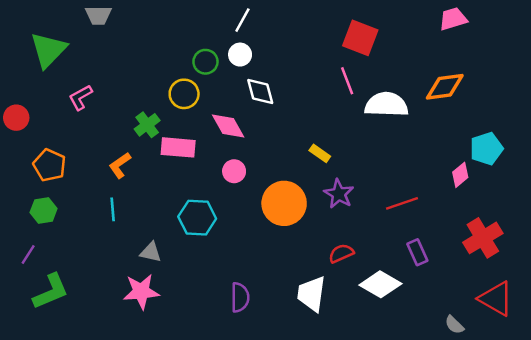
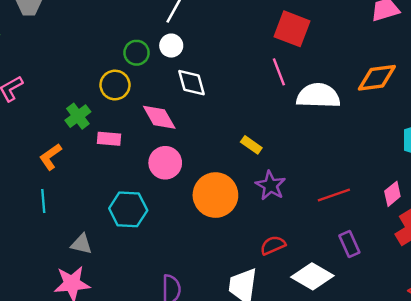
pink rectangle: (178, 147) -> (109, 139), size x0.7
pink circle: (234, 171) -> (165, 163), size x1.4
pink diamond: (460, 175) -> (392, 194), moved

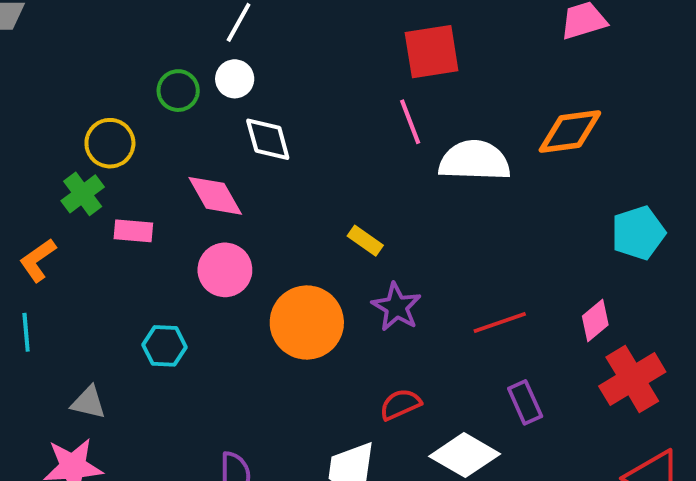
red square: (292, 29) -> (432, 52), turned -30
yellow circle: (115, 85) -> (110, 143), moved
cyan hexagon: (128, 209) -> (165, 346), size x0.7

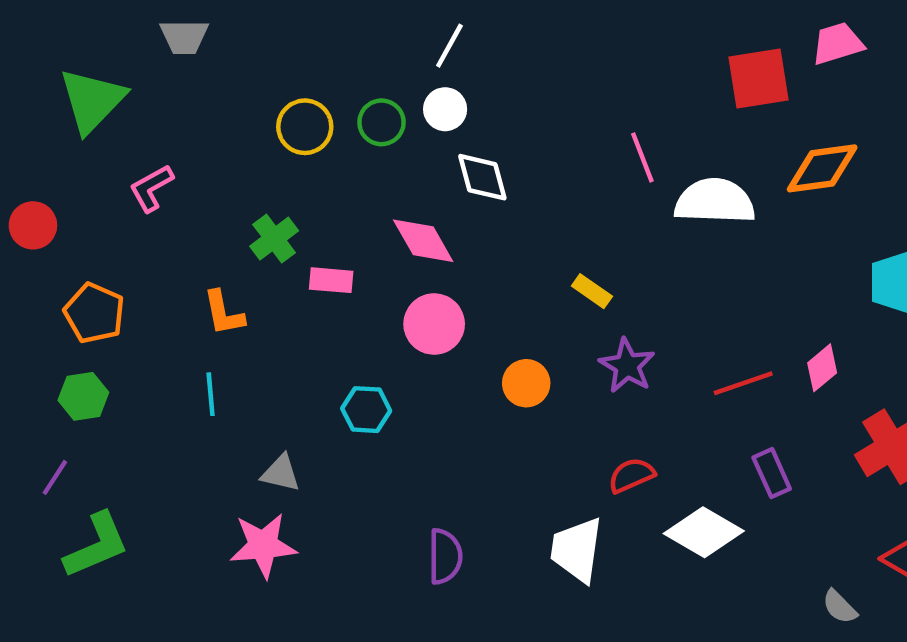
red square: (432, 52) -> (759, 79), moved
yellow circle: (110, 143) -> (305, 127), moved
orange L-shape: (38, 260) -> (224, 313), turned -66
pink diamond: (595, 321) -> (822, 368), moved
orange circle: (307, 323) -> (526, 383), size x0.6

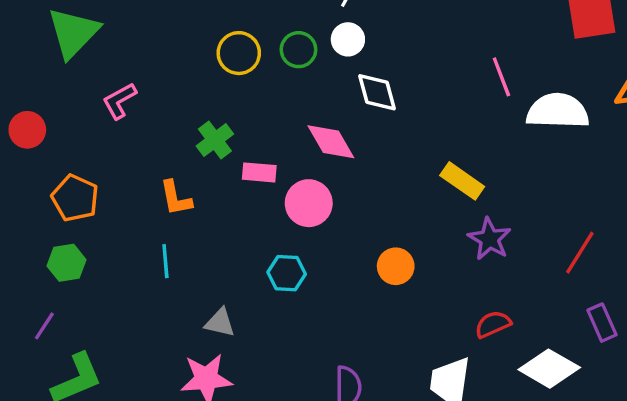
yellow rectangle: (592, 291) -> (462, 181), size x1.4
pink circle: (434, 324) -> (309, 203), moved
orange circle: (526, 383) -> (396, 266), moved
red line: (743, 383) -> (580, 253), turned -39

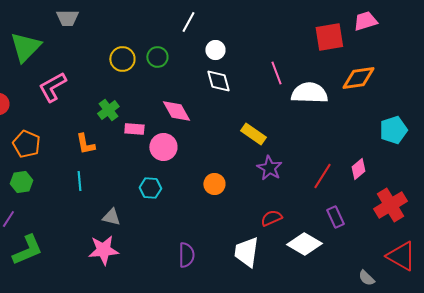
white circle: (348, 39) -> (215, 50), moved
white diamond: (377, 92) -> (218, 81), moved
pink L-shape: (119, 101) -> (52, 87), size x1.4

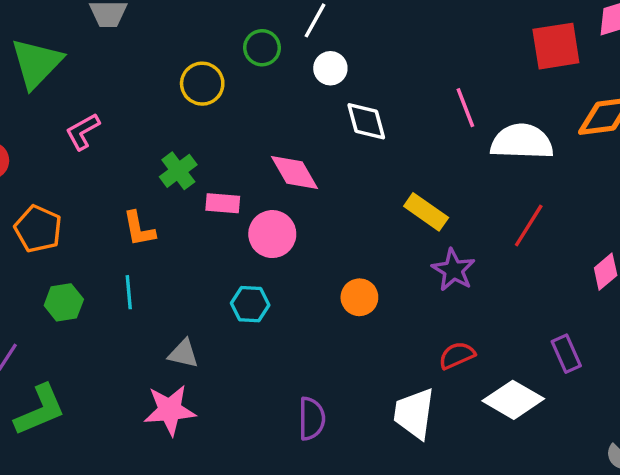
white circle: (215, 50) -> (330, 68), moved
green circle: (157, 57) -> (262, 48), moved
pink L-shape: (52, 87) -> (83, 131), size x0.7
red line: (322, 176) -> (529, 225), moved
green hexagon: (21, 182) -> (64, 302), moved

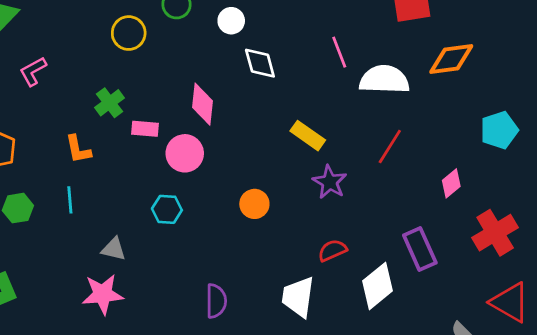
pink diamond: (294, 173) -> (202, 104), turned 36
purple rectangle: (566, 354) -> (420, 249), size x1.4
white diamond: (513, 400) -> (377, 286), turned -69

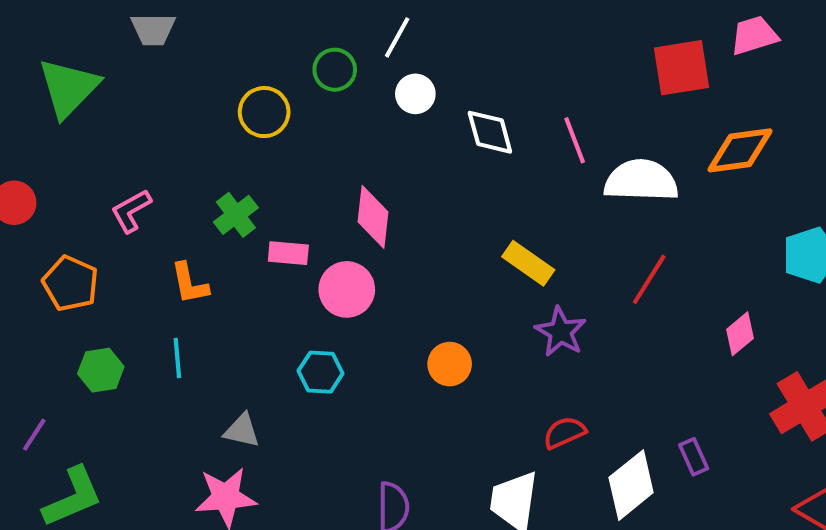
white diamond: (260, 63) -> (490, 132), moved
pink L-shape: (33, 71) -> (131, 211), moved
purple rectangle: (420, 249) -> (694, 457), moved, size x0.6

